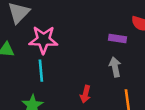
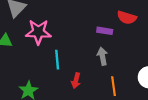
cyan line: (41, 71) -> (57, 60), moved

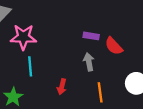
red semicircle: (127, 18) -> (114, 46), moved, turned 30
cyan line: (57, 60) -> (30, 66), moved

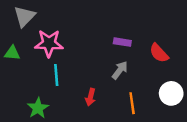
red semicircle: (114, 46) -> (159, 53), moved
gray arrow: (89, 62) -> (120, 70), turned 48

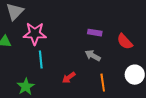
gray arrow: (120, 70) -> (93, 56), turned -98
red arrow: (90, 97) -> (69, 78), turned 40

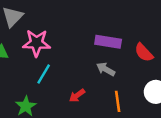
purple rectangle: (95, 33) -> (108, 42), size x1.5
cyan line: (41, 60) -> (44, 74), turned 36

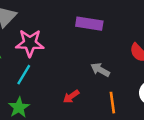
purple rectangle: (108, 42) -> (89, 24), moved
cyan line: (44, 74) -> (24, 75), moved

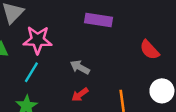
gray arrow: (100, 70) -> (80, 67), moved

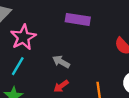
pink star: (38, 40) -> (23, 37), turned -30

